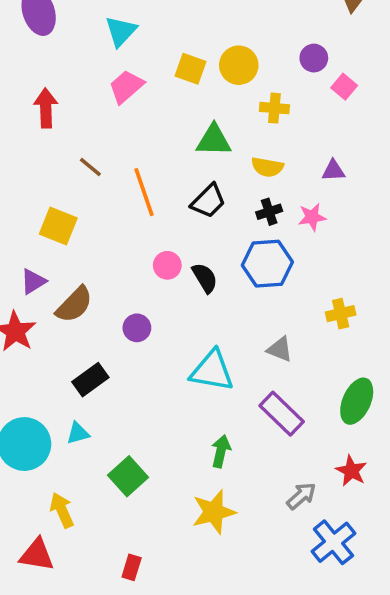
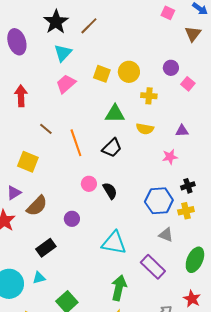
black cross: (269, 212) -> (188, 186), moved
blue hexagon: (267, 264) -> (159, 201), moved
gray triangle: (280, 349) -> (166, 235), moved
green arrow: (221, 451) -> (119, 288), size x1.4

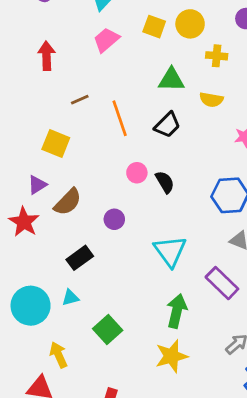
brown line: (46, 129) -> (80, 100), turned -64
cyan triangle: (114, 243) -> (170, 251), turned 44

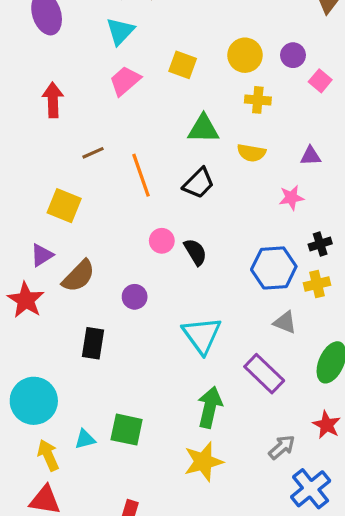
yellow circle: (190, 24) -> (245, 55), moved
black rectangle: (80, 258) -> (93, 343), turned -45
cyan triangle: (70, 298) -> (85, 439), moved
green square: (108, 330) -> (127, 430), turned -36
yellow arrow: (58, 355) -> (48, 455), moved

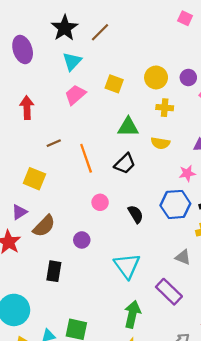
black semicircle: (195, 252) -> (136, 214), moved
blue hexagon: (274, 268) -> (175, 204), moved

